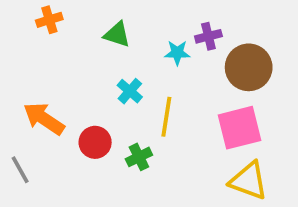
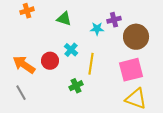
red circle: (95, 142) -> (50, 61), moved
gray line: (20, 170) -> (21, 93), moved

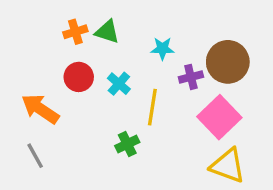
orange cross: (27, 11) -> (75, 32), moved
purple cross: (114, 20) -> (191, 77), moved
red circle: (50, 61) -> (79, 77), moved
pink square: (131, 70) -> (219, 117), turned -30

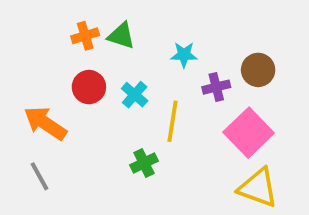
brown circle: (228, 62) -> (258, 70), size x0.7

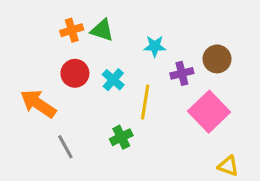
gray line: (40, 176) -> (65, 147), moved
yellow triangle: (258, 188) -> (228, 166), moved, size x0.6

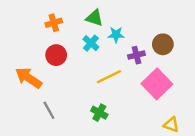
green triangle: (102, 30) -> (95, 18), moved
cyan cross: (113, 80) -> (91, 43), moved
yellow line: (145, 102) -> (109, 77), turned 55
green cross: (121, 137) -> (99, 113), moved, turned -35

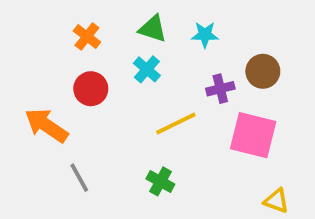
orange cross: (54, 23) -> (87, 36), turned -35
cyan star: (116, 35) -> (205, 35), moved
pink square: (157, 84) -> (253, 135), turned -32

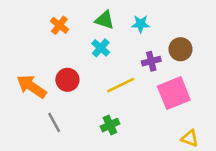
red circle: (91, 89) -> (67, 80), moved
pink square: (253, 135) -> (174, 93), turned -36
green cross: (160, 181) -> (110, 125), turned 36

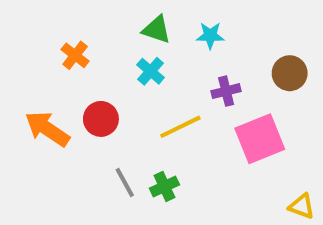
orange cross: (59, 25) -> (75, 55), moved
brown circle: (180, 49) -> (290, 73), moved
gray line: (54, 122) -> (125, 182), moved
yellow triangle: (190, 138) -> (302, 206), moved

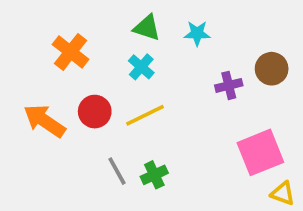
orange cross: (75, 55) -> (71, 52), size x1.4
purple cross: (226, 91) -> (229, 85), moved
yellow line: (180, 127) -> (145, 115), moved
pink square: (260, 139) -> (260, 152), moved

